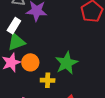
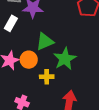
green triangle: (16, 42) -> (45, 42), moved

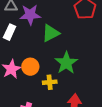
green triangle: (45, 42) -> (51, 33), moved

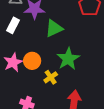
yellow cross: (50, 82) -> (51, 77), turned -32

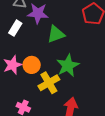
yellow cross: (51, 77) -> (49, 83), size x1.5

